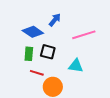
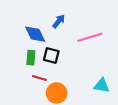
blue diamond: (33, 32) -> (35, 34), turned 30
cyan triangle: (76, 66) -> (102, 86), moved

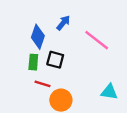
blue diamond: (35, 34) -> (38, 37), turned 45
pink line: (90, 37) -> (97, 40), turned 55

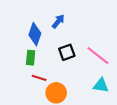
pink line: (97, 40) -> (98, 55), moved
black square: (55, 60) -> (67, 52), moved, turned -35

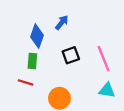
pink line: (98, 55) -> (104, 59), turned 30
red line: (39, 78) -> (26, 82), moved

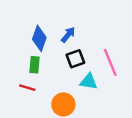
blue arrow: (62, 22) -> (68, 35), moved
cyan triangle: (107, 90) -> (89, 82), moved

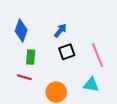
blue diamond: (39, 38) -> (21, 31), moved
cyan triangle: (89, 82) -> (91, 85), moved

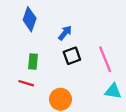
blue diamond: (21, 31) -> (30, 19), moved
cyan triangle: (91, 85) -> (113, 91), moved

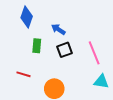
blue arrow: (65, 33) -> (58, 29), turned -96
green rectangle: (33, 61) -> (37, 46), moved

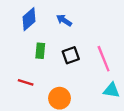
blue diamond: (27, 17) -> (29, 19), turned 30
blue arrow: (58, 29) -> (64, 20), moved

